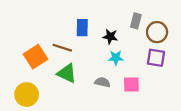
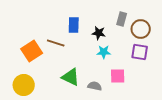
green triangle: (67, 73) -> (71, 77), moved
gray semicircle: (102, 82) -> (95, 86), moved

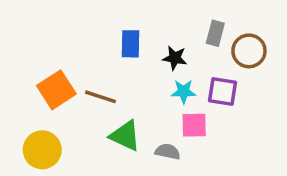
brown line: (56, 43) -> (101, 97), moved
purple square: (140, 52) -> (222, 92), moved
pink square: (118, 76) -> (194, 125), moved

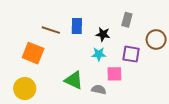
brown circle: (249, 51) -> (156, 39), moved
orange square: (56, 90) -> (33, 53), turned -35
cyan star: (184, 92) -> (99, 54), moved
brown line: (101, 97) -> (51, 30), moved

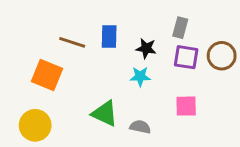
purple square: (131, 54) -> (186, 57), moved
pink square: (114, 74) -> (186, 106), moved

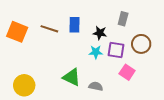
brown circle: (222, 56) -> (141, 44), moved
purple square: (186, 57) -> (116, 50), moved
orange square: (47, 75) -> (17, 32), moved
pink square: (186, 106) -> (127, 72), turned 35

